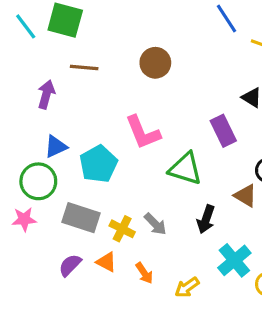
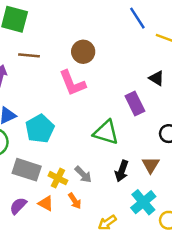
pink L-shape: (143, 132) -> (72, 83), moved
brown triangle: (245, 196) -> (151, 165), moved, turned 30
orange arrow: (144, 273) -> (75, 201), moved

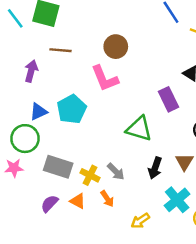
cyan pentagon: (40, 129) -> (72, 109), moved

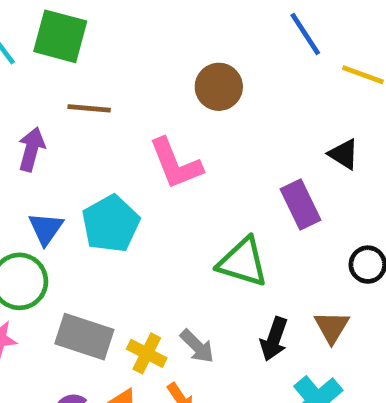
brown circle: (116, 47) -> (219, 87), moved
blue triangle: (38, 112) -> (46, 229), turned -30

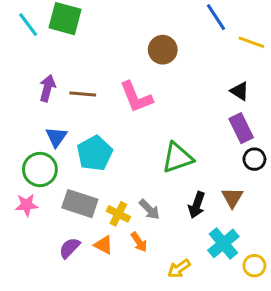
brown line: (89, 108) -> (83, 94), moved
purple rectangle: (300, 205) -> (241, 128), moved
cyan pentagon: (111, 224) -> (95, 153), moved
green triangle: (243, 262) -> (178, 158), turned -36

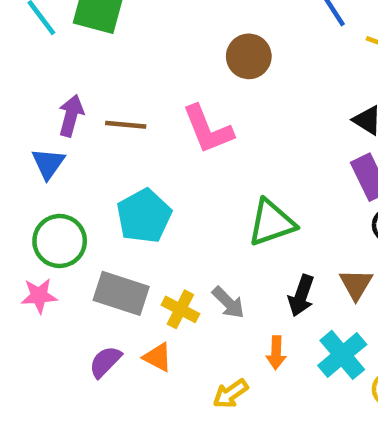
blue triangle: (56, 137) -> (48, 163), moved
orange arrow: (139, 242) -> (276, 353), moved, turned 36
yellow arrow: (179, 269) -> (231, 394), moved

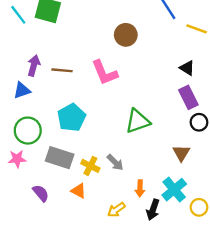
blue triangle: (48, 163) -> (22, 90), turned 36
black arrow: (301, 296) -> (153, 210), moved
purple semicircle: (105, 362) -> (41, 193), moved, turned 96

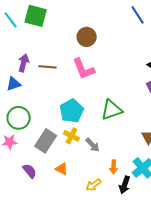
brown circle: (126, 35) -> (87, 37), moved
cyan pentagon: (71, 118) -> (72, 111), moved
gray rectangle: (60, 158) -> (46, 141), turned -75
yellow cross: (90, 166) -> (72, 136), moved

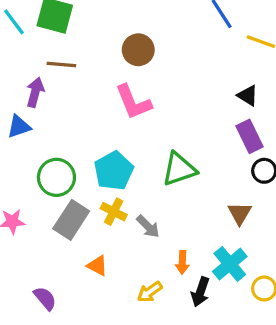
brown line: (48, 67) -> (61, 64), moved
green circle: (19, 118) -> (56, 177), moved
purple semicircle: (30, 171) -> (45, 298), moved

